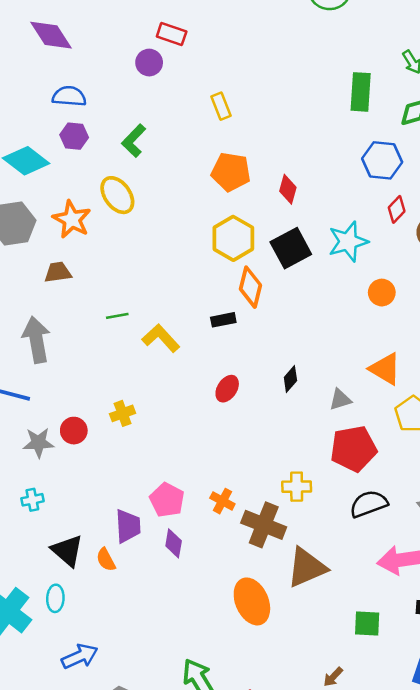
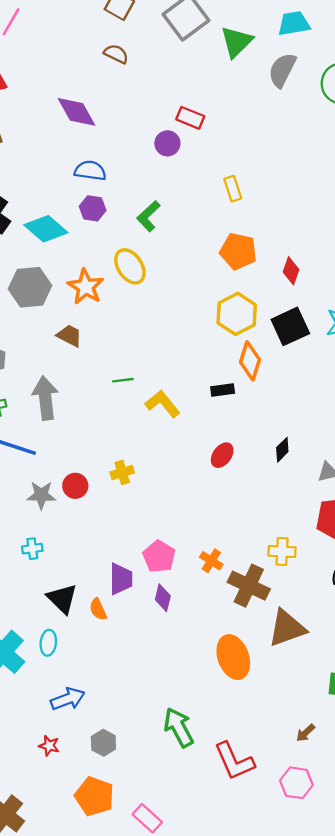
brown trapezoid: (58, 272) -> (69, 336), turned 32

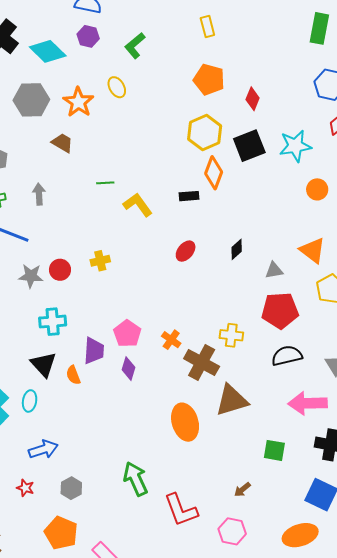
yellow ellipse: (130, 266) -> (117, 87), size x0.7
gray arrow: (45, 398) -> (39, 194), size x0.6
cyan cross: (32, 549) -> (53, 322), moved, size x1.5

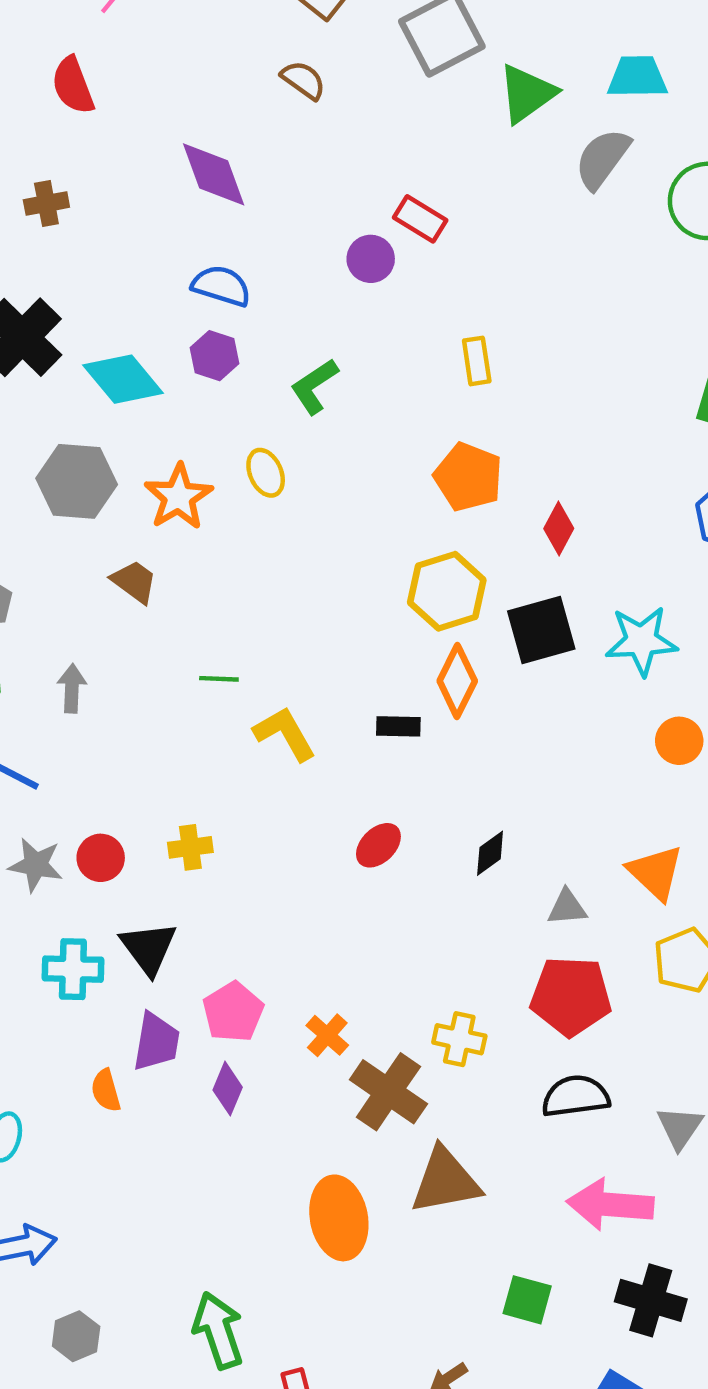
black triangle: (44, 364) -> (149, 948), moved

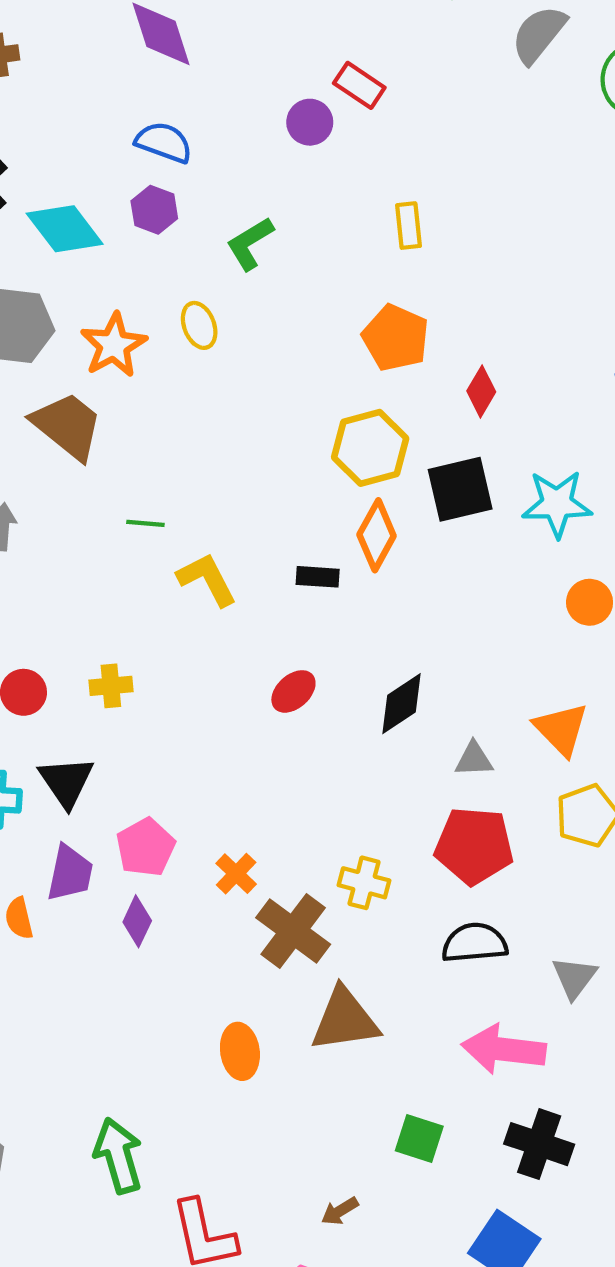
brown trapezoid: (134, 582) -> (67, 426), size x1.6
black diamond: (490, 853) -> (401, 704), size x1.4
orange ellipse: (339, 1218) -> (240, 1051), size x0.7

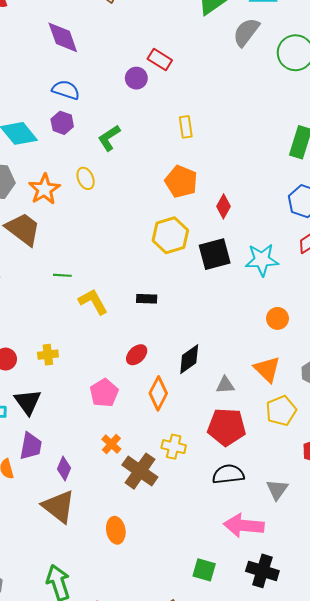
orange diamond: (377, 535) -> (158, 393), moved
orange circle: (590, 602) -> (277, 318), moved
pink pentagon: (146, 847) -> (104, 393), moved
brown triangle: (345, 1020) -> (59, 506), moved, turned 48

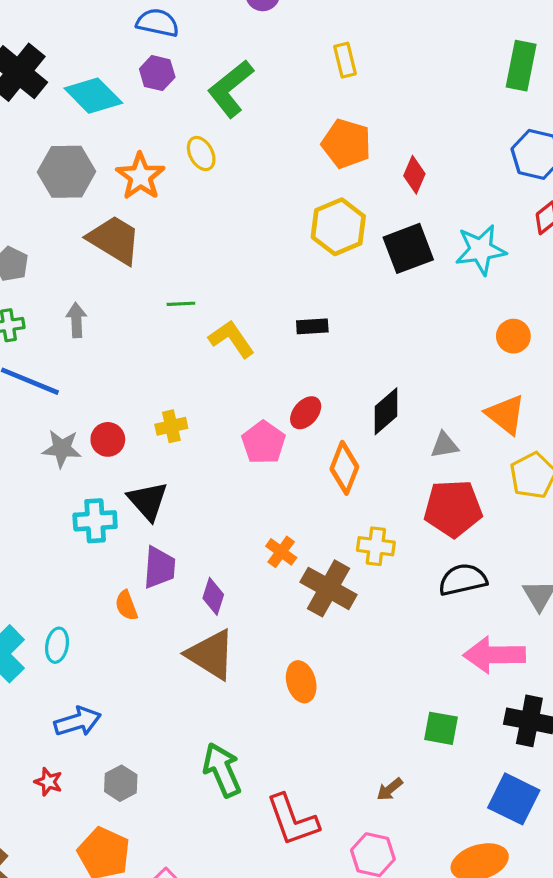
green L-shape: (109, 138) -> (231, 89), size x1.4
pink pentagon: (104, 393) -> (264, 443), moved

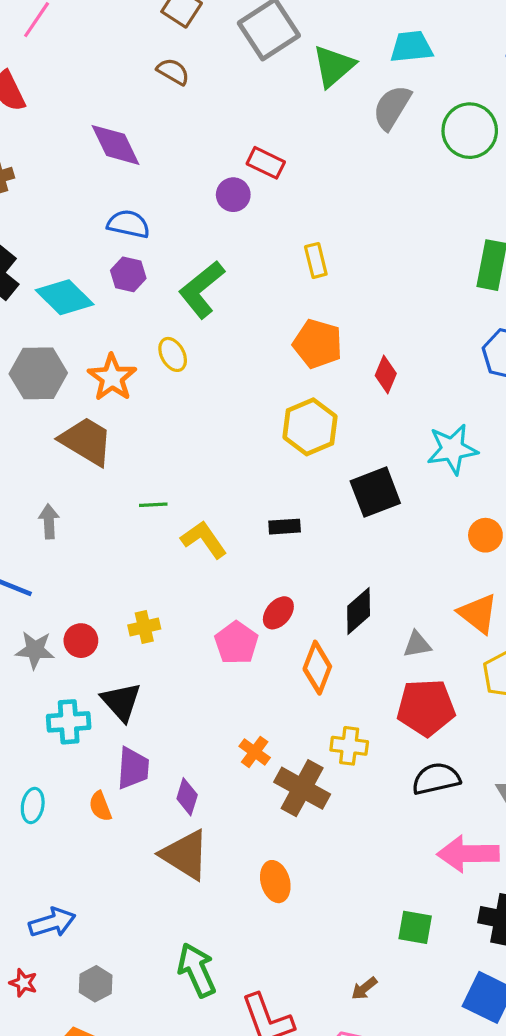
black square: (408, 248) -> (375, 492), moved
cyan ellipse: (57, 645) -> (33, 805), moved

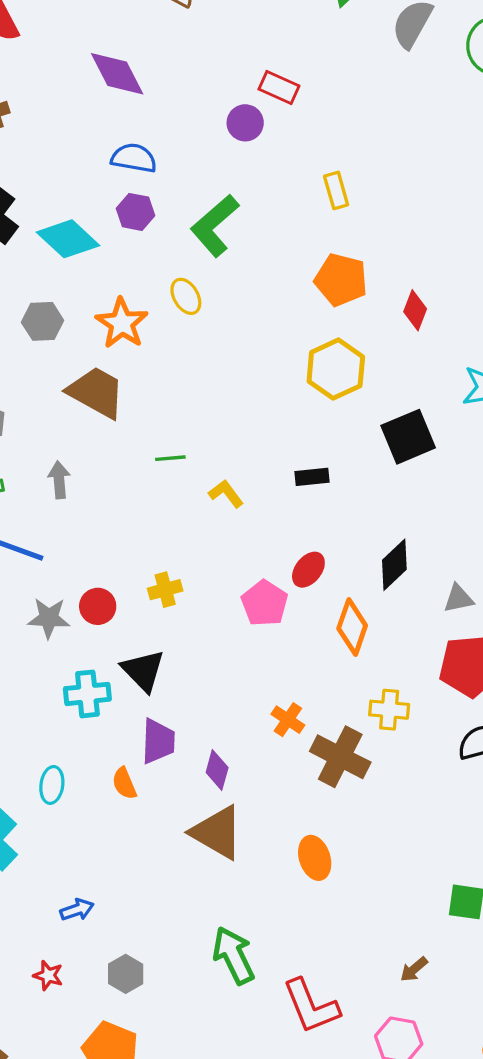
gray hexagon: (38, 373) -> (43, 321), size x0.7
yellow L-shape: (204, 540) -> (226, 494), size x0.7
blue arrow: (52, 923) -> (77, 910), size x0.7

